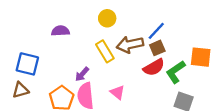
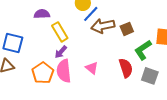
blue line: (156, 31) -> (91, 14), moved
yellow rectangle: (105, 51) -> (60, 32), moved
red semicircle: (154, 67) -> (126, 68), moved, turned -78

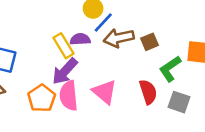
purple semicircle: (42, 14) -> (80, 39), moved
purple arrow: (61, 52) -> (65, 71), size x1.6
pink triangle: (92, 68) -> (105, 92), size x1.5

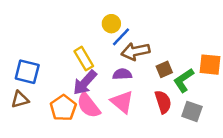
purple semicircle: (80, 39) -> (122, 74), moved
brown square: (149, 42) -> (164, 69), moved
pink semicircle: (69, 96) -> (89, 105), turned -32

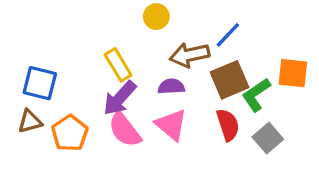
blue line: (121, 37) -> (228, 35), moved
brown square: (164, 69) -> (230, 80), size x1.6
orange pentagon: (63, 108) -> (70, 133), moved
gray square: (192, 111) -> (268, 138), turned 30

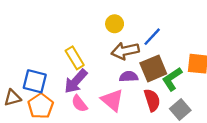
yellow circle: (156, 17) -> (115, 24), moved
blue square: (40, 83) -> (35, 81), moved
purple semicircle: (171, 86) -> (129, 77), moved
pink semicircle: (125, 130) -> (79, 104), size x0.7

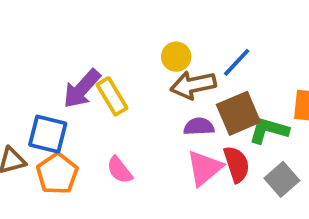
yellow circle: (115, 24) -> (176, 57), moved
green L-shape: (172, 79) -> (269, 130), turned 50
purple arrow: (76, 81) -> (82, 89), moved
pink triangle: (112, 100) -> (204, 168), moved, turned 40

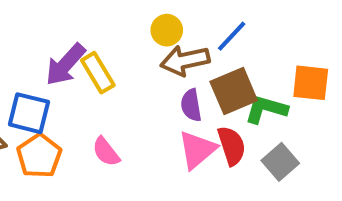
purple semicircle: (199, 127) -> (191, 105), turned -96

